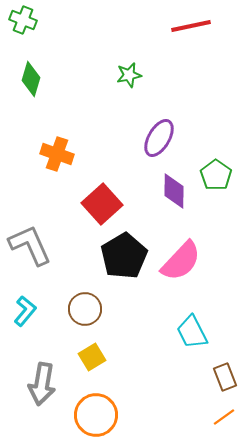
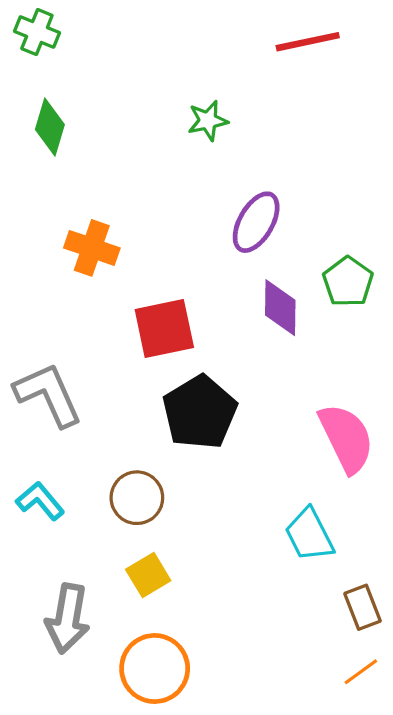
red square: (102, 204) -> (164, 328), turned 30
pink semicircle: (181, 261) -> (346, 438), moved, turned -69
cyan L-shape: (25, 311) -> (40, 501), turned -80

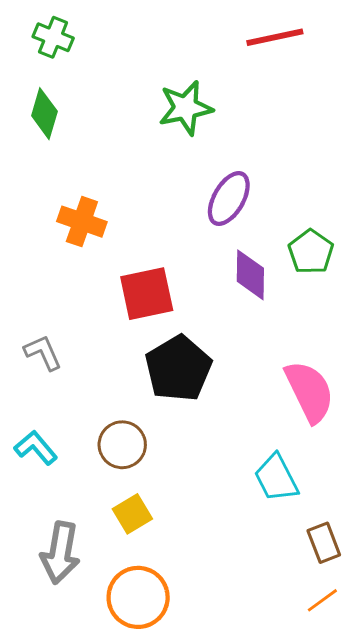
green cross: (37, 32) -> (53, 37), moved
green star: (208, 121) -> (186, 108), size x1.5
gray L-shape: (48, 395) -> (43, 353), size x0.6

